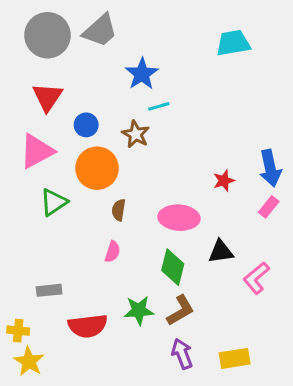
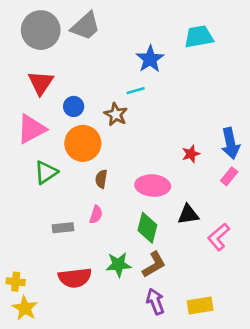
blue star: (142, 74) -> (150, 59), moved
gray rectangle: (49, 290) -> (63, 228), moved

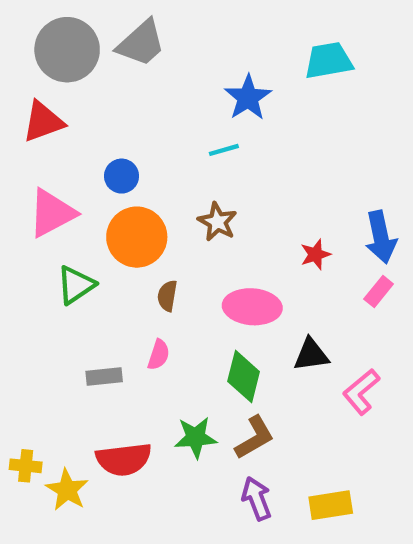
red triangle: (41, 83) -> (43, 122), moved, turned 36
brown star: (116, 114) -> (217, 222), moved
yellow star: (25, 308) -> (67, 490), moved

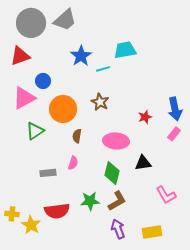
cyan trapezoid: (329, 61) -> (125, 50), moved
blue star: (248, 98) -> (81, 56), moved
blue circle: (122, 176) -> (43, 81), moved
pink L-shape: (361, 392) -> (166, 195), moved, turned -80

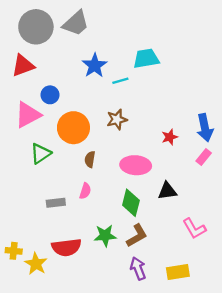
brown star: (100, 102) -> (117, 119), turned 30

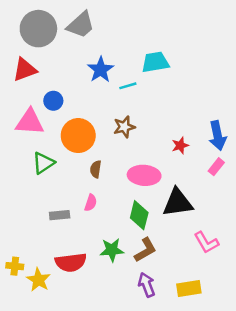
pink triangle: (28, 115) -> (30, 122), turned 32
black triangle: (167, 191) -> (178, 203), size x1.5

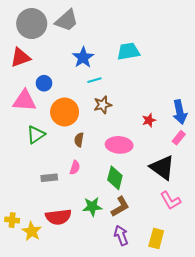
cyan line: (128, 86) -> (94, 80), moved
black triangle: (178, 203) -> (162, 168), moved, turned 44
yellow rectangle: (189, 289) -> (156, 239), turned -66

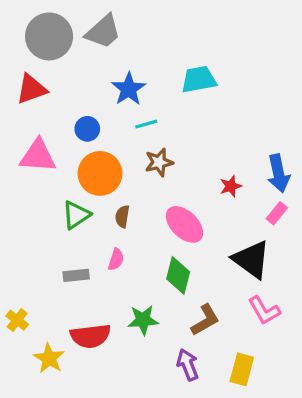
blue circle: (44, 83) -> (87, 129), moved
green triangle: (36, 135) -> (76, 215), moved
pink ellipse: (119, 145) -> (184, 224), turned 40
brown L-shape: (120, 207) -> (205, 320), moved
yellow cross: (12, 220) -> (17, 320), moved, turned 32

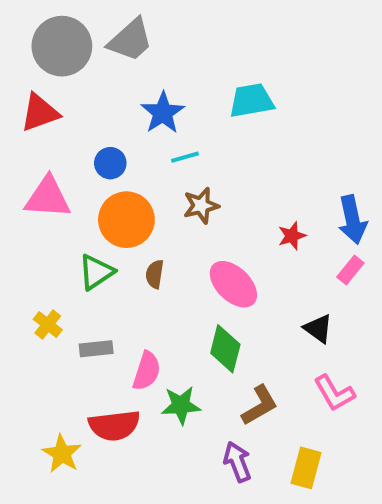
pink semicircle: (116, 259) -> (147, 371), moved, size x1.4
black triangle: (251, 259) -> (318, 329), size x0.6
yellow cross: (17, 320) -> (48, 325), moved

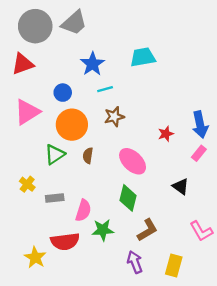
pink triangle: (48, 197) -> (27, 112), turned -36
pink L-shape: (334, 393) -> (201, 231), moved

